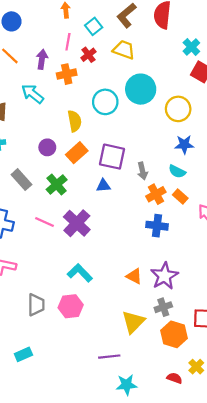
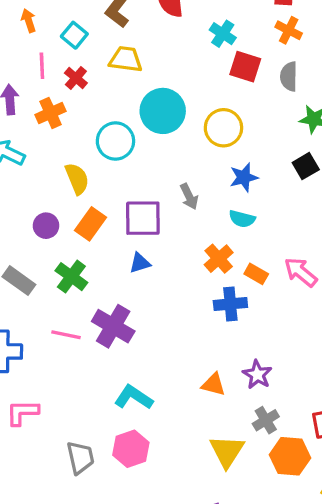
gray arrow: (142, 171) -> (189, 196), moved
orange rectangle: (180, 197) -> (256, 274), moved
purple star: (164, 276) -> (257, 375), size x0.7

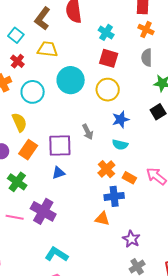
red square: (245, 67) -> (109, 58), moved
cyan circle: (115, 141) -> (33, 92), moved
orange triangle: (213, 385) -> (102, 219), moved

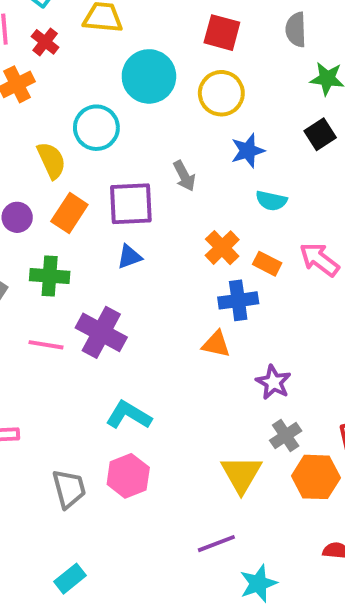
cyan circle: (33, 92) -> (96, 128), moved
cyan semicircle: (120, 145) -> (271, 201), moved
green cross: (17, 182) -> (50, 276), turned -30

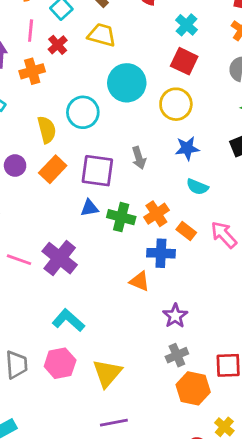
green cross: (50, 276) -> (121, 217), moved
yellow triangle: (241, 474) -> (107, 373), moved

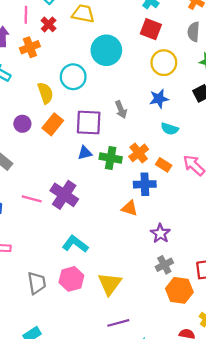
yellow circle: (176, 104) -> (164, 63), moved

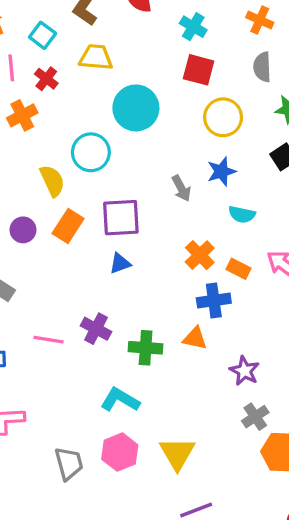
gray arrow: (121, 110) -> (181, 188), moved
green cross: (111, 158) -> (146, 348), moved
purple cross: (64, 195) -> (96, 329), size x0.7

